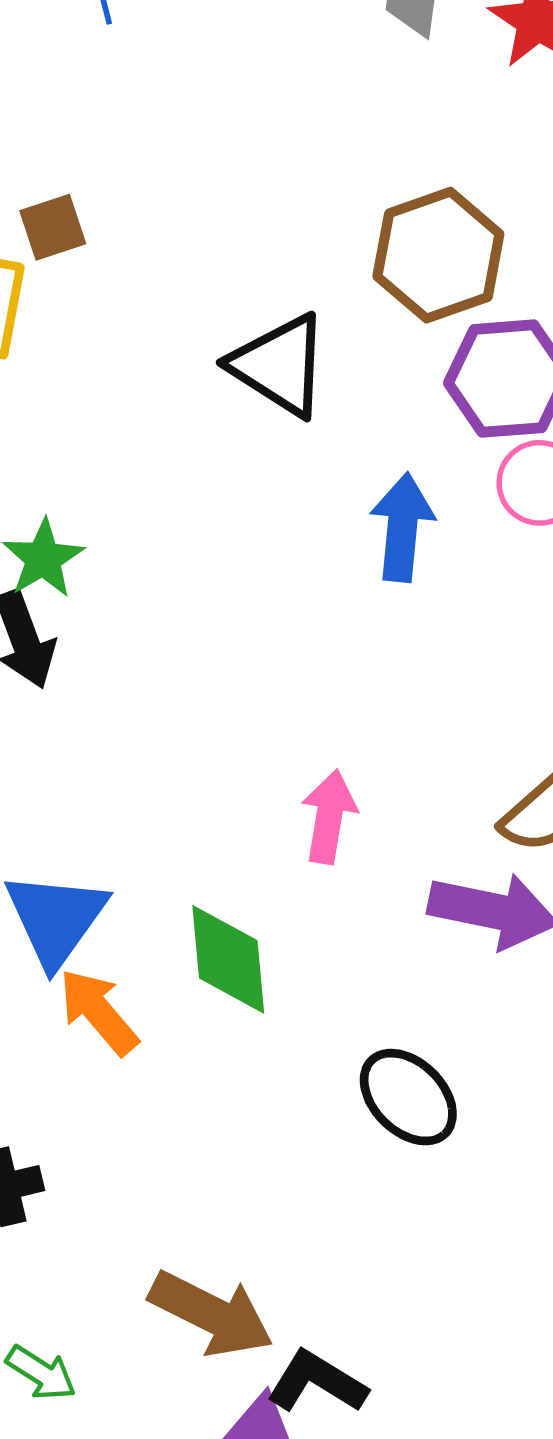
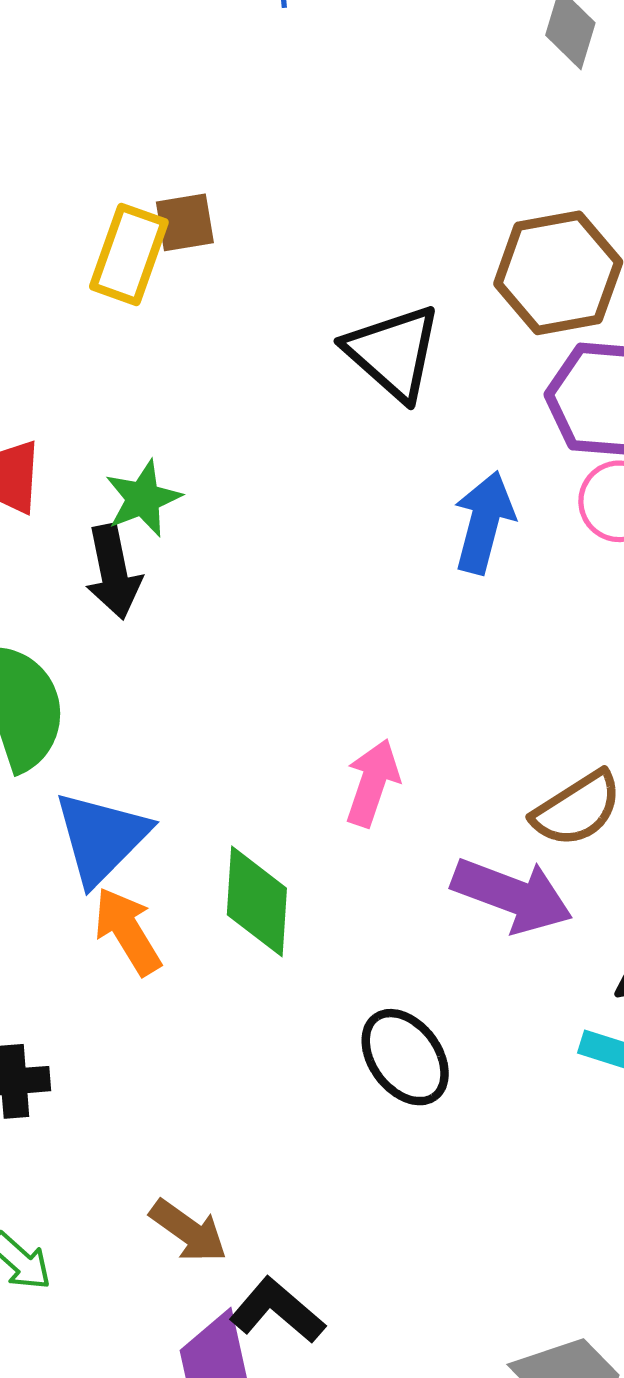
brown square: (53, 227) -> (185, 222), moved
brown arrow: (211, 1314) -> (188, 1231), size x0.7

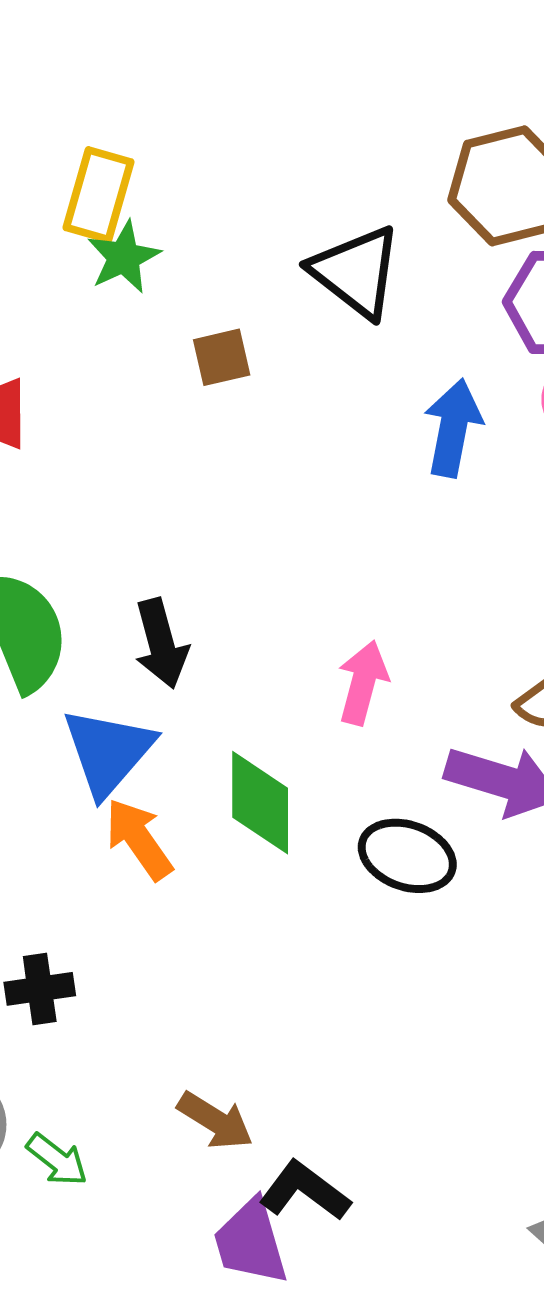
brown square: (185, 222) -> (222, 357), moved
green star: (143, 499) -> (124, 257), moved
black arrow: (113, 572) -> (161, 644), moved
black ellipse: (405, 1057) -> (407, 856), moved, turned -30

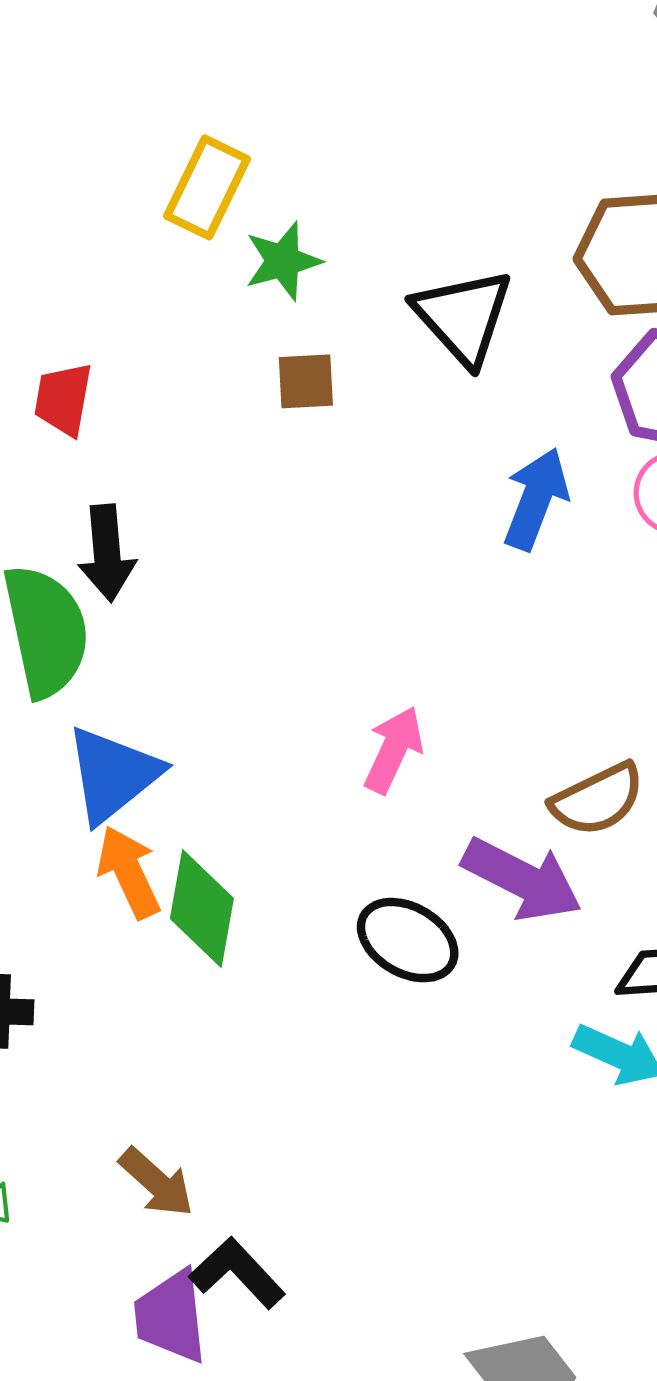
green star: (124, 257) -> (283, 261), moved
black arrow: (161, 644) -> (107, 553), moved
green diamond: (260, 803) -> (202, 909), moved

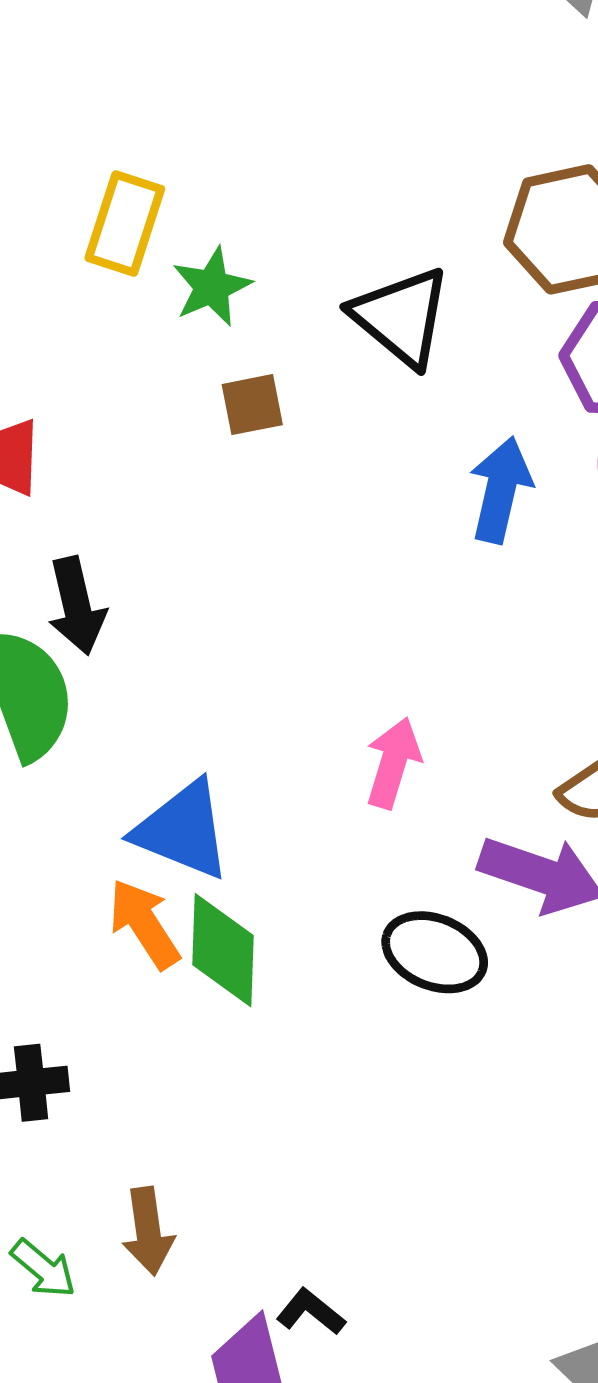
blue triangle: (113, 774) -> (183, 830), moved, turned -51
brown arrow: (156, 1182) -> (148, 1231), moved, turned 48
black L-shape: (237, 1273) -> (311, 1312), size x0.7

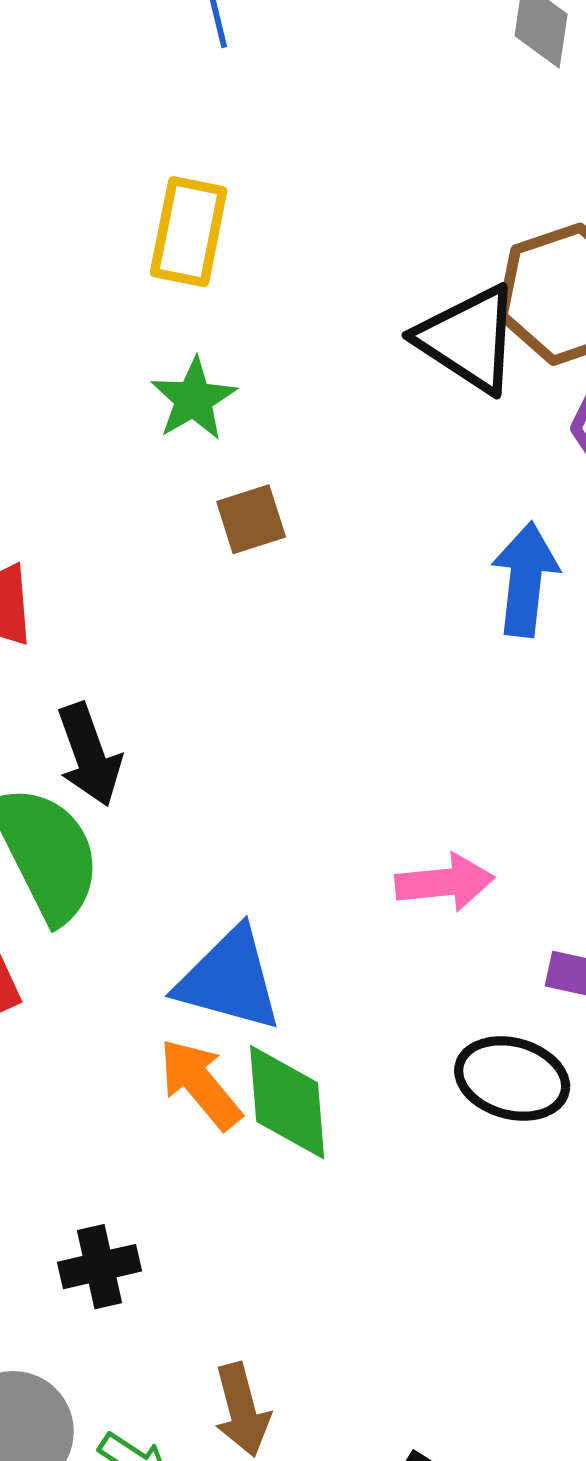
yellow rectangle: (125, 224) -> (189, 232), moved
black triangle: (401, 317) -> (469, 339), moved
pink arrow: (393, 763) -> (445, 882), turned 74

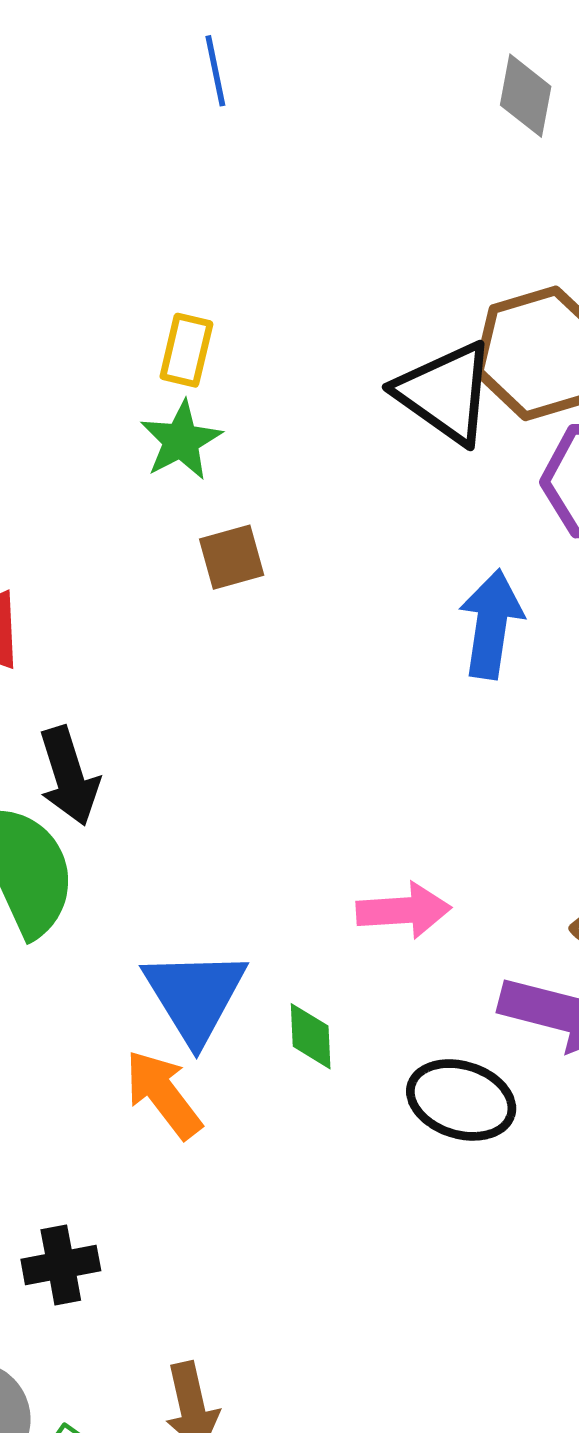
yellow rectangle: (189, 232) -> (186, 350), moved, size x0.7
blue triangle: (229, 980) -> (195, 996), turned 41
green diamond: (287, 1102) -> (311, 1036), moved, size x0.6

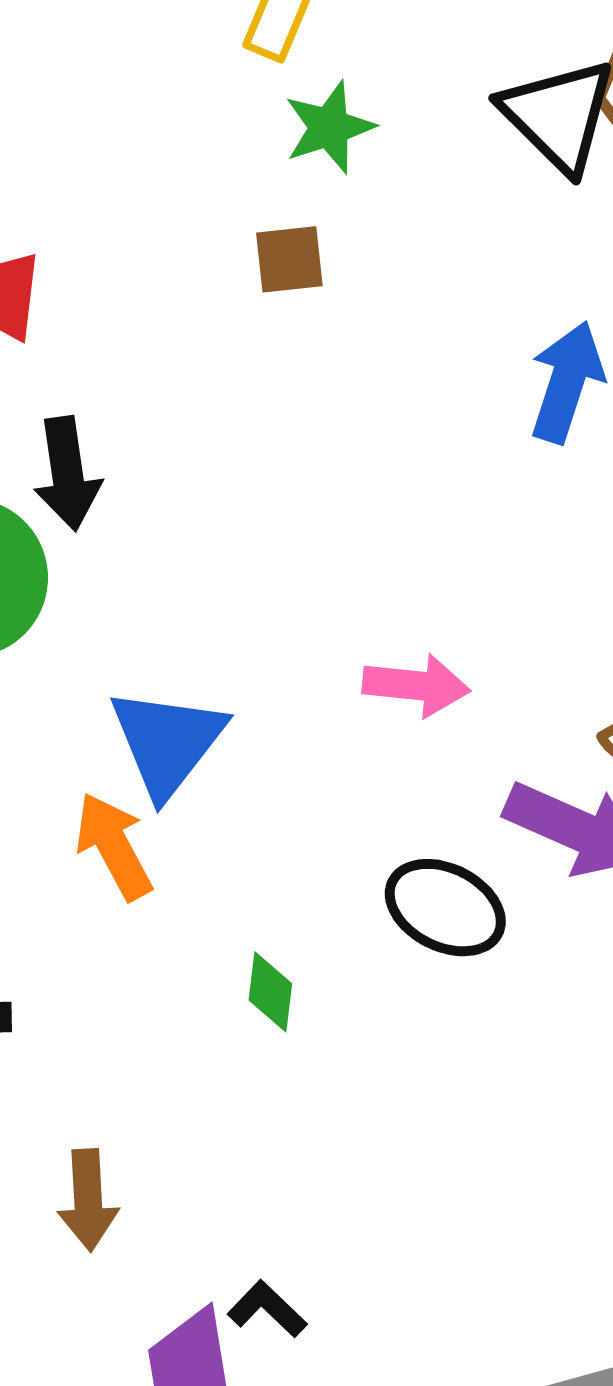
green star: (181, 440) -> (329, 127), moved
green diamond: (311, 1036) -> (270, 992), moved

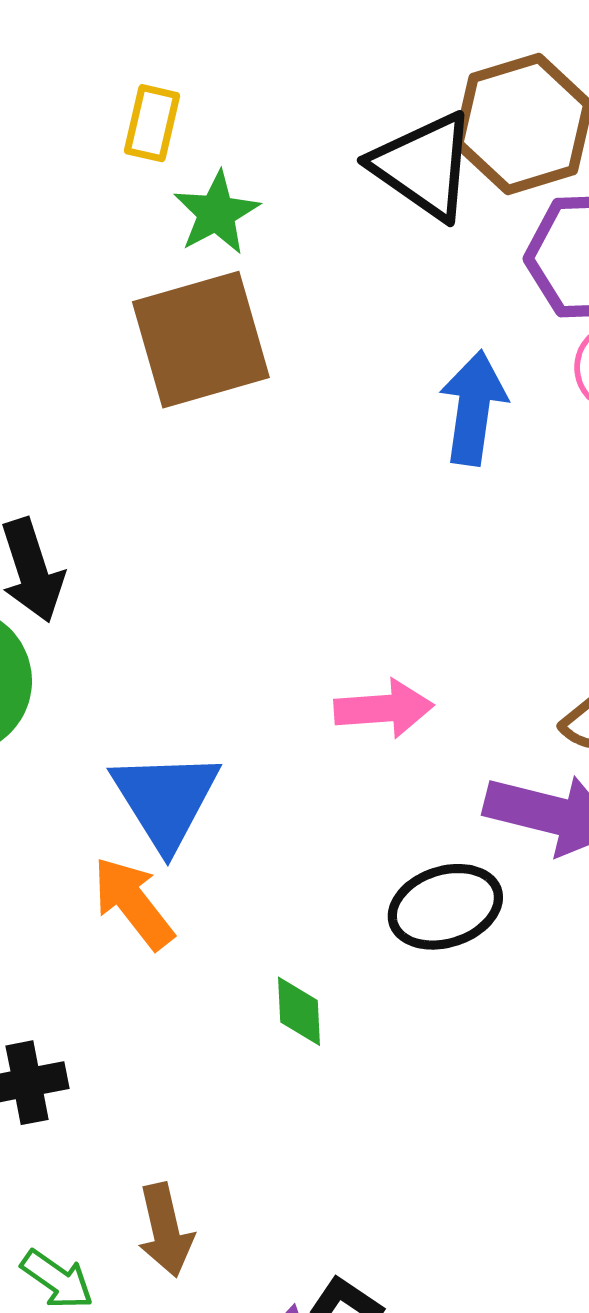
brown square: (289, 259) -> (201, 340), size x2.0
black ellipse: (445, 908) -> (445, 907), turned -35

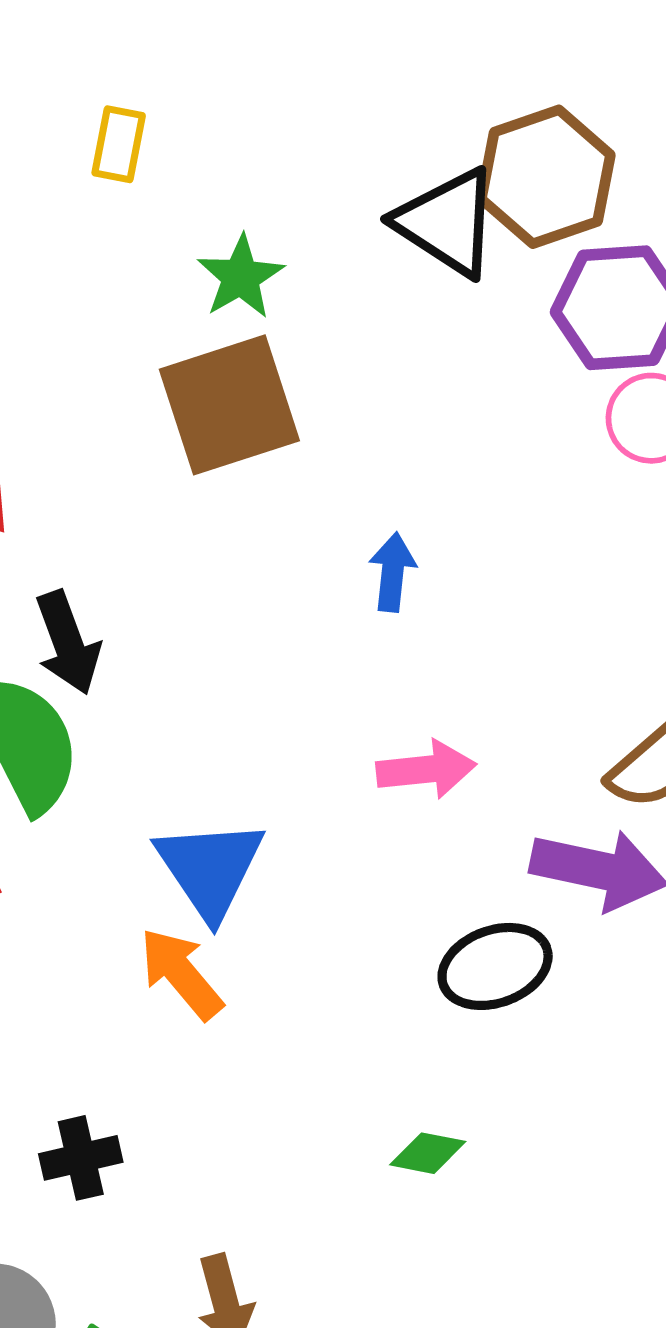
yellow rectangle: (152, 123) -> (119, 144), moved
blue arrow: (473, 408) -> (393, 572), moved, size x0.7
green diamond: (299, 1011) -> (428, 1153), moved, turned -74

